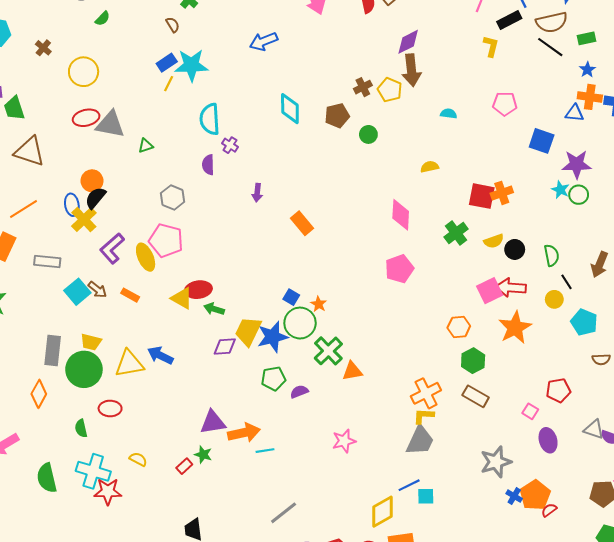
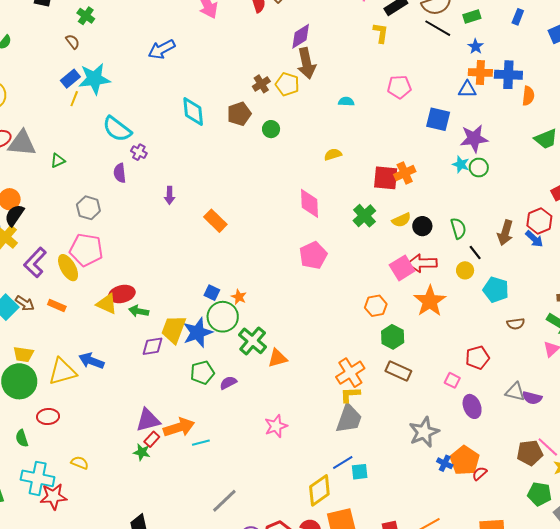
cyan semicircle: (210, 119) -> (117, 129), turned -44
red rectangle: (184, 466) -> (152, 439), moved

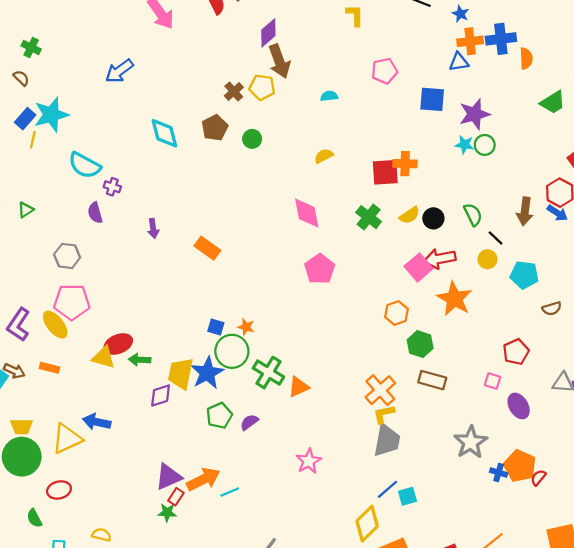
orange cross: (405, 173) -> (405, 164), turned 35

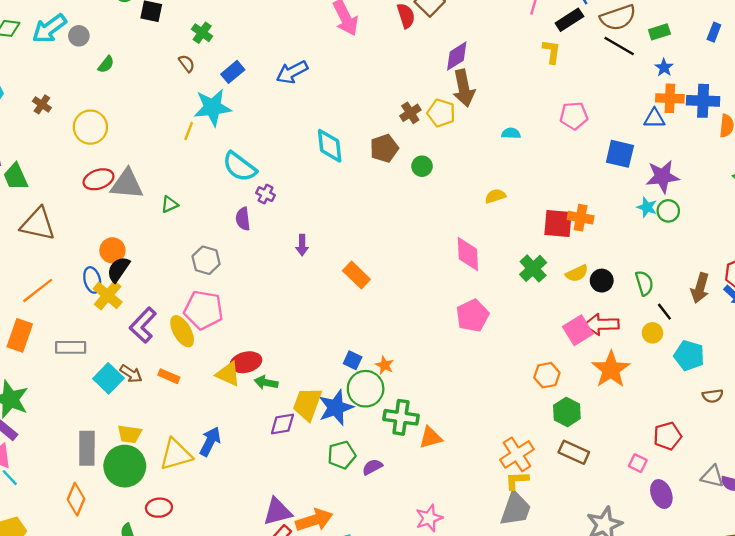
blue rectangle: (25, 119) -> (233, 72), moved
green cross: (268, 373) -> (401, 417), turned -32
blue arrow: (97, 422) -> (210, 441), turned 96

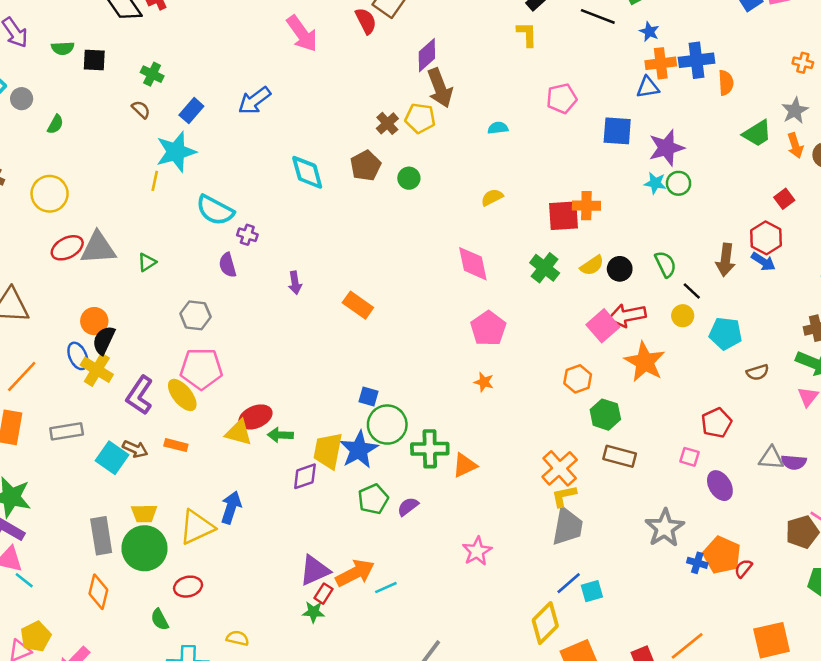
orange star: (385, 365) -> (484, 382), moved

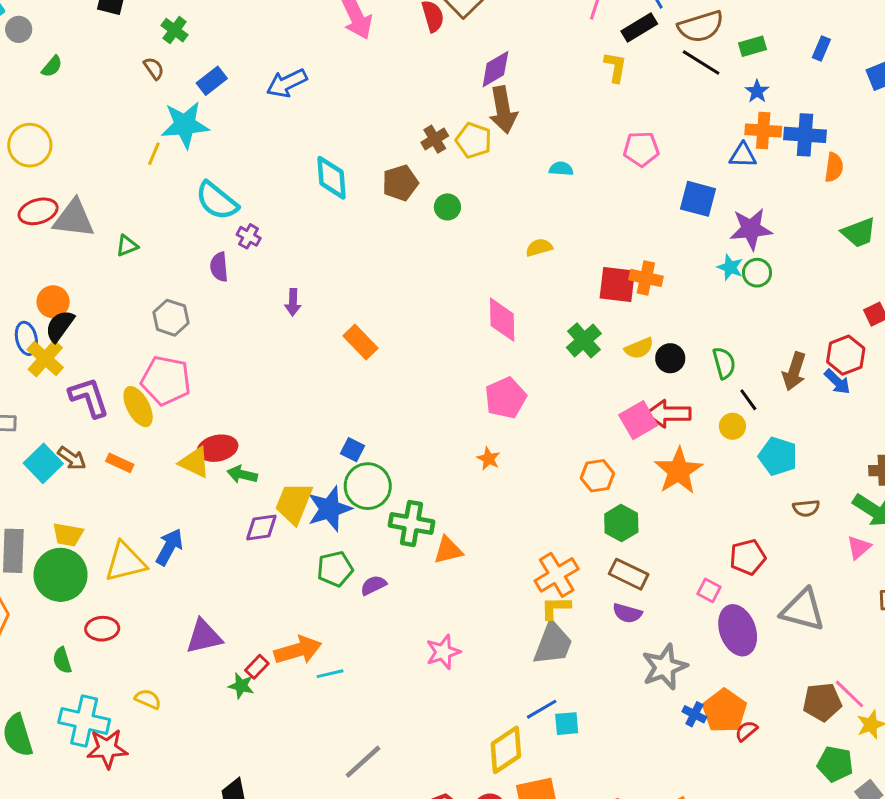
purple L-shape: (140, 395) -> (89, 397), turned 117
gray triangle: (771, 458) -> (803, 610), size x1.5
purple semicircle: (794, 462) -> (627, 613), moved
purple ellipse: (720, 486) -> (738, 630), size x1.4
purple triangle: (315, 570) -> (204, 637), moved

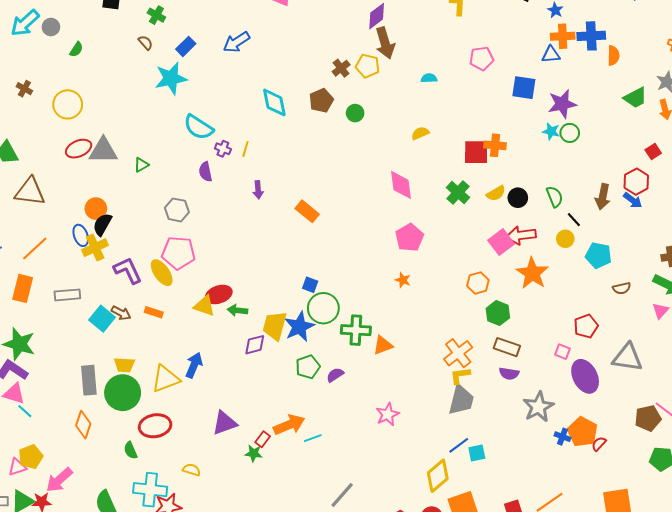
yellow line: (154, 154) -> (245, 149), moved
yellow cross: (45, 358) -> (95, 248), turned 30
red ellipse: (102, 629) -> (155, 426), size x1.4

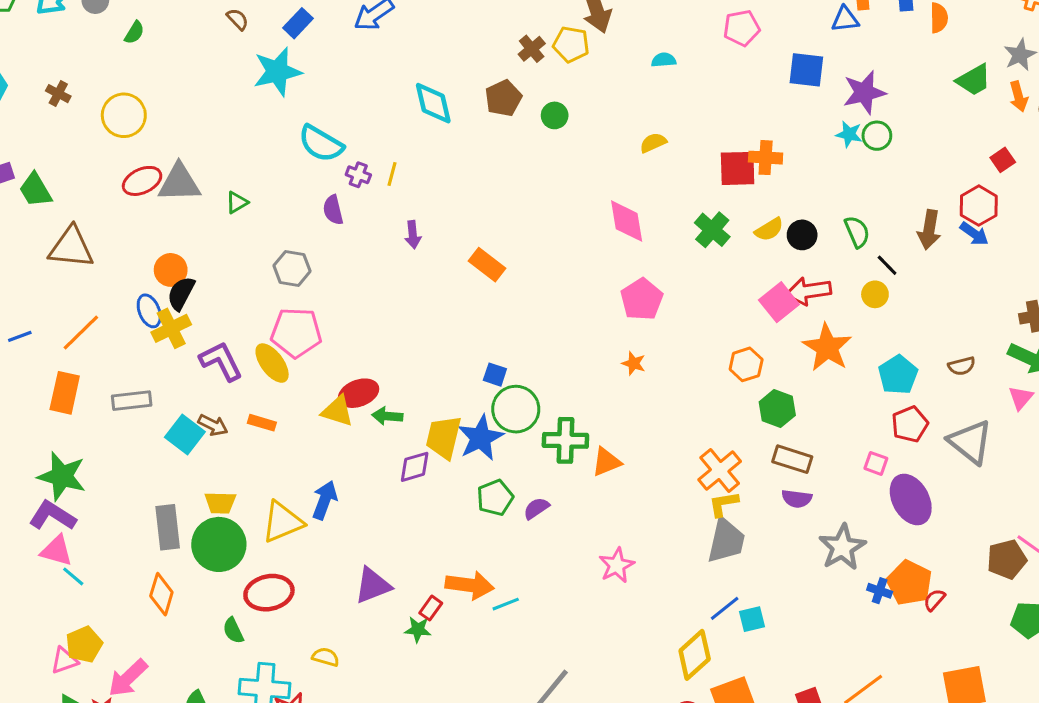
cyan pentagon: (598, 255) -> (898, 375), moved, turned 30
gray triangle: (627, 357) -> (970, 442), moved, turned 32
orange arrow: (289, 425) -> (470, 585), turned 32

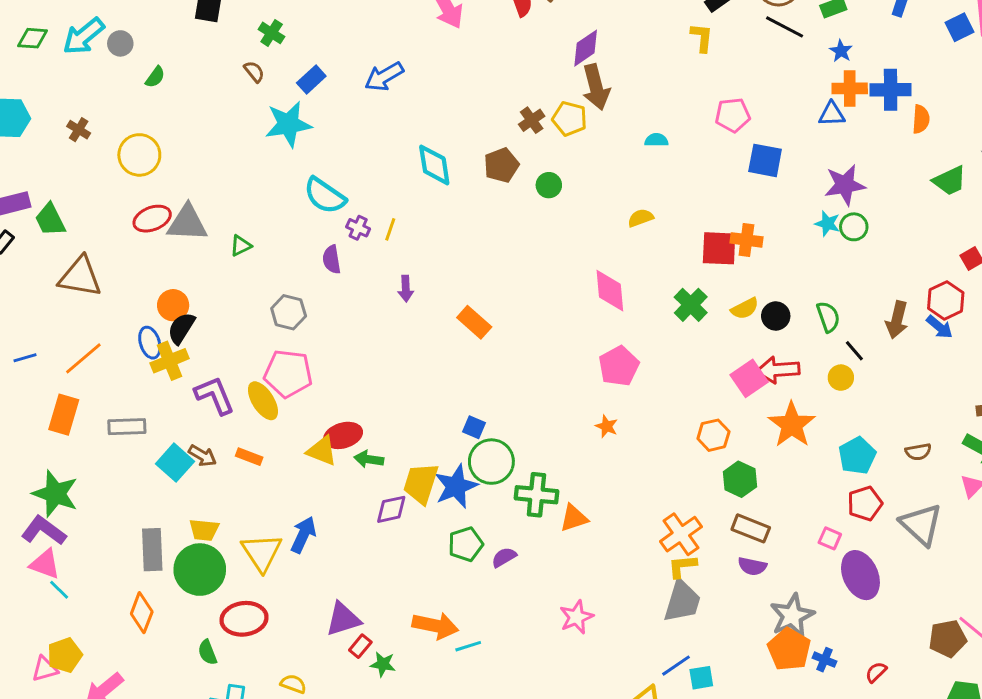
blue square: (806, 70) -> (765, 160), moved
yellow triangle: (282, 522) -> (262, 552), turned -45
orange pentagon: (909, 583) -> (789, 649), moved
red rectangle: (431, 608) -> (360, 646), moved

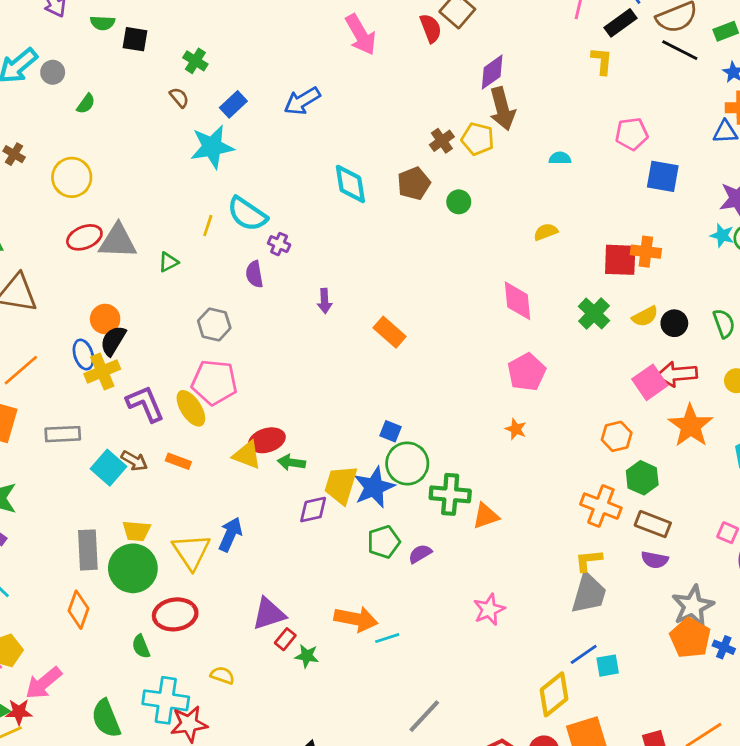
yellow line: (390, 229) -> (208, 226), moved
orange cross: (681, 534) -> (601, 506), moved, turned -33

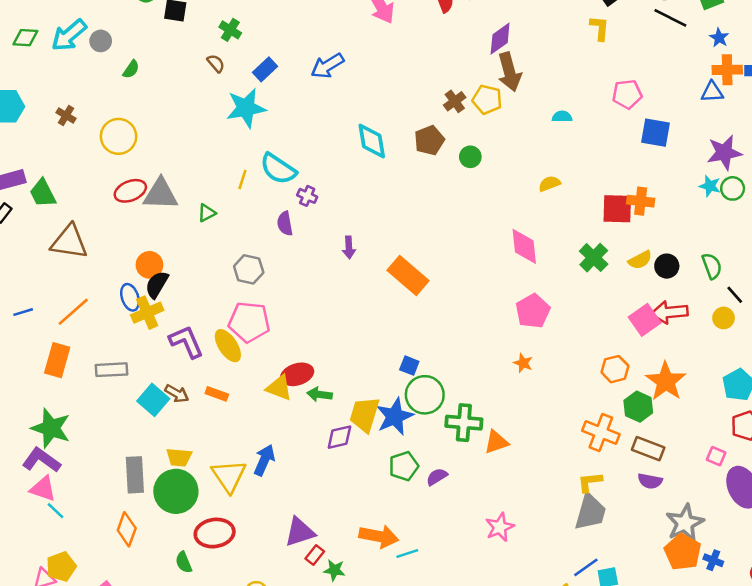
orange rectangle: (390, 332) -> (408, 275), size x1.4
orange star: (691, 426) -> (666, 381), moved

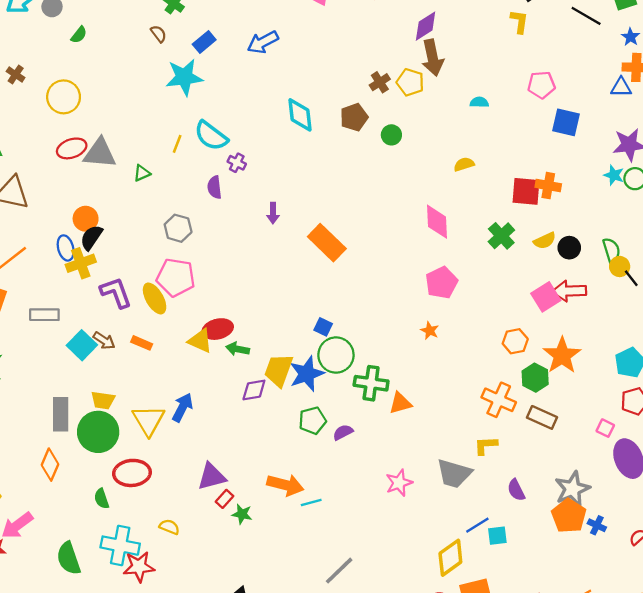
yellow circle: (724, 318) -> (620, 266), moved
purple semicircle: (650, 481) -> (516, 490), moved, turned 50
gray trapezoid: (590, 512) -> (454, 474), moved, turned 87

